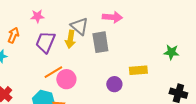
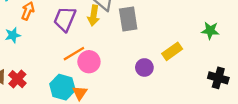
yellow rectangle: (138, 70) -> (172, 51), turned -30

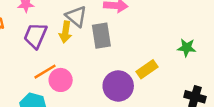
purple circle: (144, 67) -> (118, 86), size x1.6

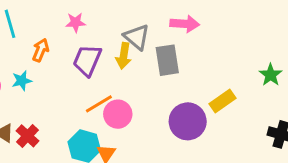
green star: (187, 48) -> (271, 75), turned 30

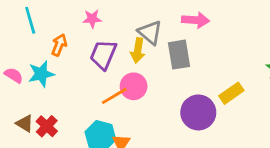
cyan star: (22, 81) -> (41, 74), size x1.4
pink circle: (118, 114) -> (134, 86), moved

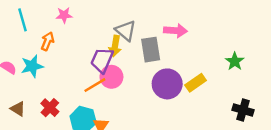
pink star: (92, 19) -> (64, 15), moved
pink arrow: (196, 20) -> (175, 31), moved
purple trapezoid: (103, 55) -> (102, 60), moved
purple circle: (198, 112) -> (167, 84), moved
red cross: (47, 126) -> (50, 108), moved

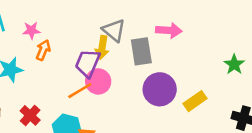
pink star: (64, 15) -> (31, 30), moved
orange arrow: (47, 41) -> (43, 50), moved
yellow rectangle: (196, 83) -> (195, 101), moved

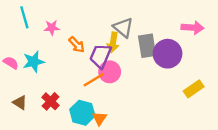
pink arrow: (169, 30) -> (192, 28), moved
orange arrow: (43, 50) -> (77, 45), moved, turned 114
purple circle: (160, 89) -> (168, 54), moved

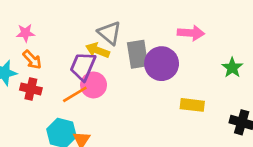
yellow arrow: (113, 42) -> (98, 50), turned 102
orange arrow: (77, 45) -> (32, 60), moved
yellow rectangle: (194, 89) -> (192, 105), turned 42
red cross: (51, 101) -> (31, 89), moved, turned -30

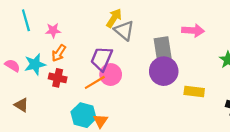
yellow arrow: (98, 50) -> (114, 18), moved, turned 102
gray rectangle: (138, 54) -> (163, 49), moved
orange arrow: (32, 60) -> (59, 53), turned 78
purple circle: (162, 64) -> (164, 71), moved

